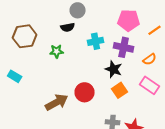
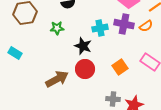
cyan cross: (96, 41) -> (100, 28), moved
orange semicircle: (150, 59) -> (146, 26), moved
black star: (114, 69) -> (83, 46), moved

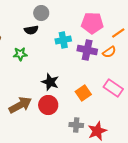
cyan cross: (100, 28) -> (63, 40), moved
black star: (83, 46) -> (50, 82), moved
red circle: (85, 69) -> (48, 105), moved

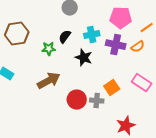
black semicircle: (31, 30) -> (65, 37), moved, turned 136
black star: (50, 82) -> (84, 58), moved
brown arrow: (20, 105) -> (49, 81), moved
gray cross: (76, 125) -> (97, 101), moved

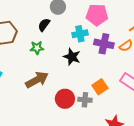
pink pentagon: (121, 18) -> (97, 15), moved
black semicircle: (65, 37) -> (44, 25), moved

